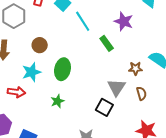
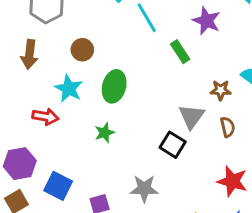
cyan star: (31, 72) -> (69, 89), turned -30

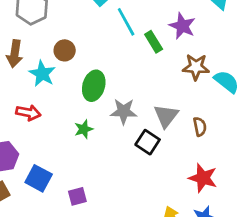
green rectangle: (180, 52) -> (154, 42), moved
cyan star: (69, 89) -> (42, 74), moved
brown star: (221, 90) -> (196, 67), moved, size x1.4
gray star: (144, 189) -> (124, 111), moved

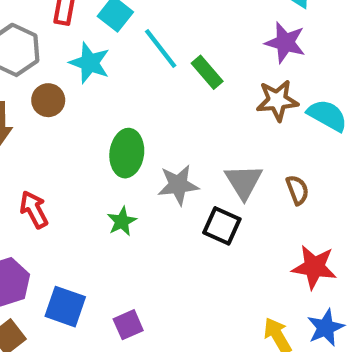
purple star: (182, 26) -> (285, 42), moved
brown circle: (65, 50) -> (48, 100), moved
cyan star: (42, 74) -> (90, 63), moved
red arrow: (28, 113) -> (34, 209), turned -120

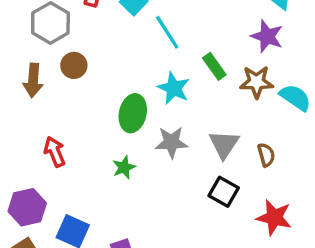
cyan star: (90, 63) -> (174, 88), moved
green rectangle: (207, 72) -> (214, 66), moved
black square: (222, 226) -> (224, 192), moved

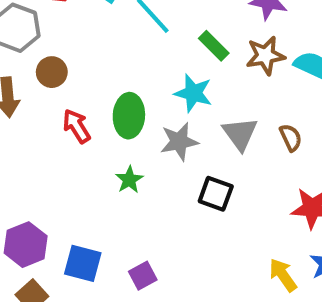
cyan star: (174, 88) -> (193, 93), moved
red arrow: (55, 152) -> (77, 126), moved
black square: (224, 192) -> (216, 194), moved

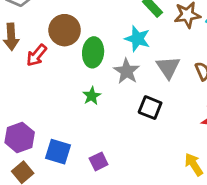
brown circle: (52, 72) -> (65, 30), moved, size x1.5
red arrow: (77, 126) -> (37, 55), moved, turned -110
gray star: (179, 142) -> (127, 71), turned -30

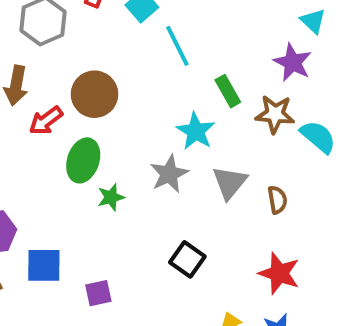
green ellipse: (93, 52) -> (83, 160), moved
black square: (150, 108) -> (187, 259), moved
blue square: (58, 152) -> (44, 265), turned -30

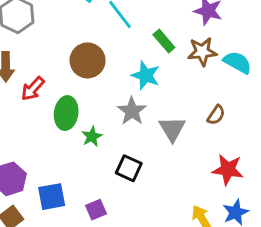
brown circle: (95, 94) -> (88, 60), moved
gray triangle: (230, 183) -> (172, 129), moved
brown semicircle: (277, 200) -> (216, 115), turned 54
black square: (187, 259) -> (129, 168), moved

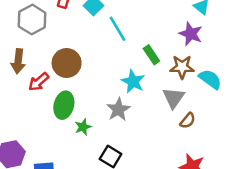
brown circle: (88, 60) -> (67, 63), moved
gray triangle: (172, 129) -> (173, 98), moved

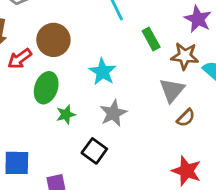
cyan star: (133, 81) -> (103, 72), moved
gray star: (118, 110) -> (113, 113), moved

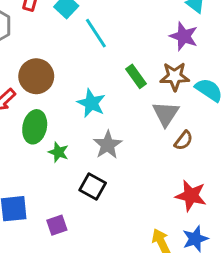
green rectangle: (151, 39) -> (136, 76), moved
green star: (66, 115) -> (58, 152), turned -30

